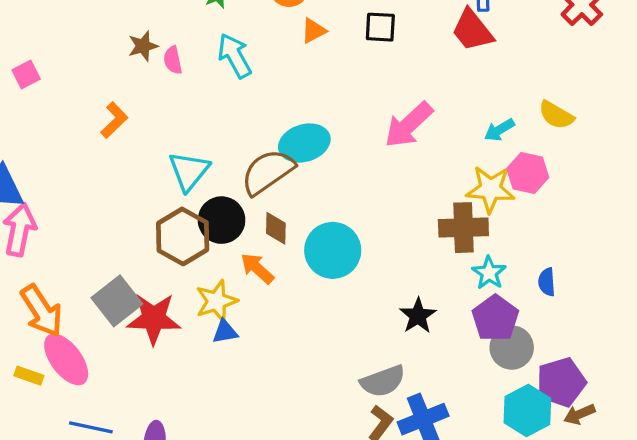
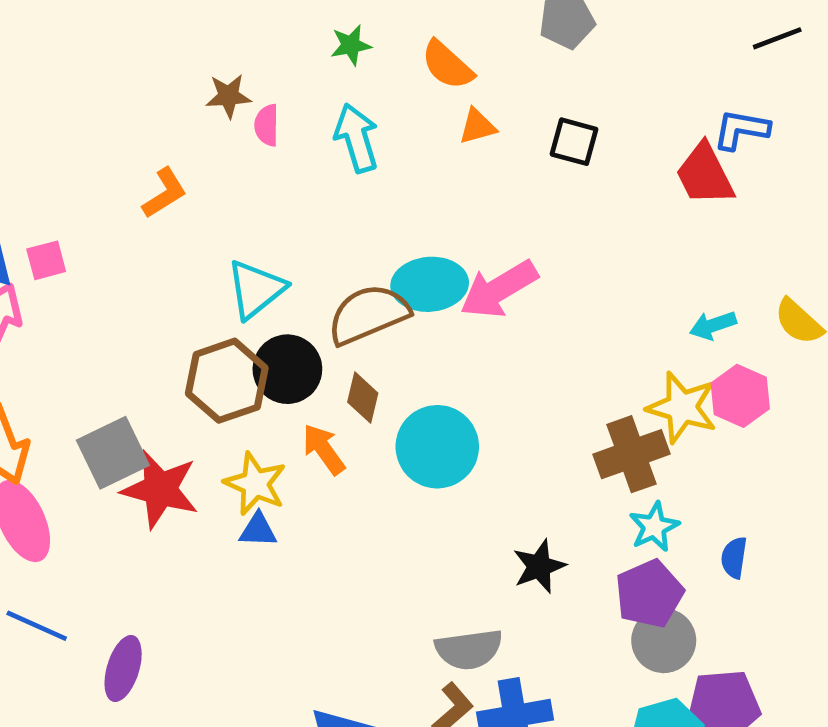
pink square: (26, 74) -> (46, 260), moved
pink arrow: (409, 125) -> (499, 289), moved
brown cross: (463, 228) -> (631, 454), turned -30
yellow star: (216, 301) -> (255, 484), turned 30

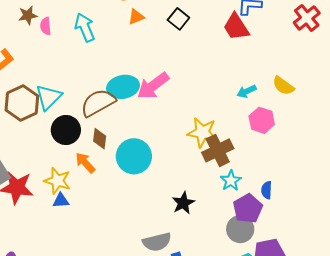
black square: (574, 142) -> (178, 19), turned 30
brown hexagon: (227, 381) -> (22, 103), moved
yellow star: (682, 407) -> (202, 132), moved
purple pentagon: (649, 594) -> (248, 209), moved

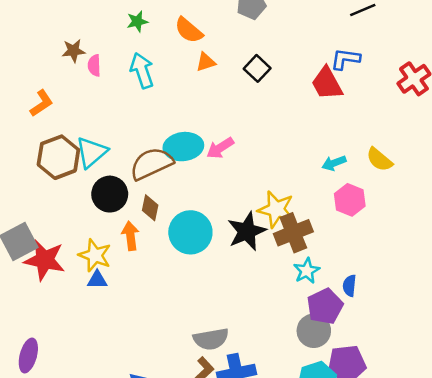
pink arrow: (153, 86) -> (220, 148), size x0.7
orange arrow: (85, 163) -> (130, 236), turned 30
black star: (183, 203) -> (247, 231), moved, size x1.4

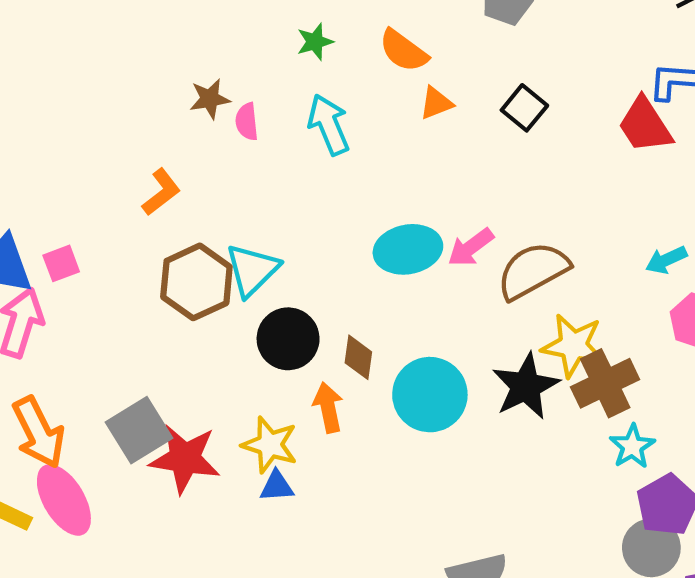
brown semicircle: (151, 164) -> (533, 271), moved

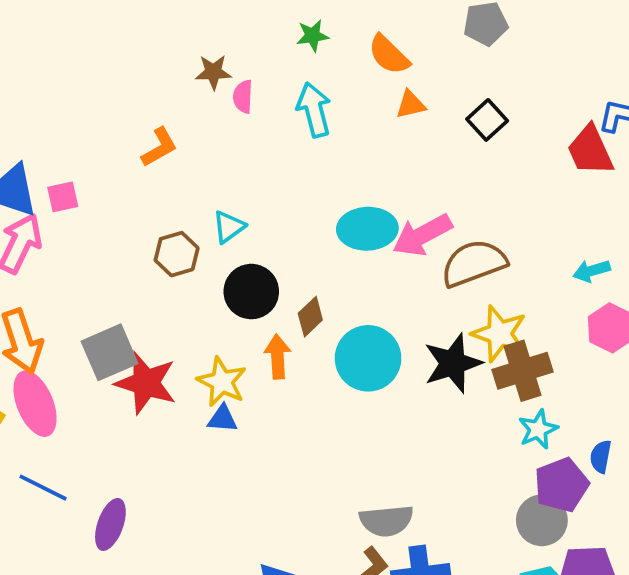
pink arrow: (471, 247) -> (422, 235), size x1.4
cyan triangle: (252, 270) -> (229, 227), size x0.7
brown hexagon: (196, 282) -> (177, 254), moved, size x0.7
brown diamond: (358, 357) -> (310, 317), turned 30

